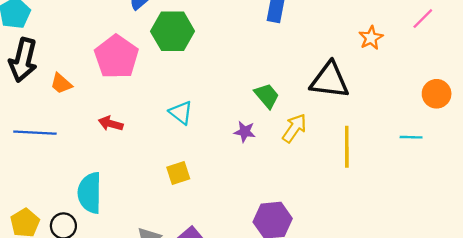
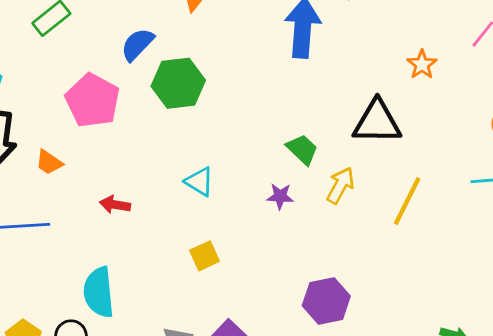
pink pentagon: (116, 57) -> (93, 101), moved
yellow line: (347, 147) -> (407, 201), turned 33

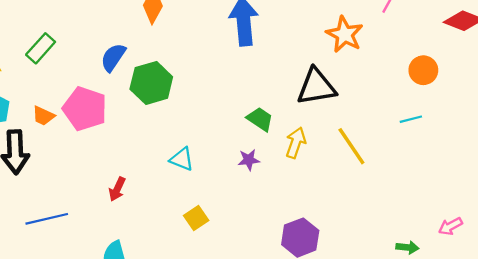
orange star: (422, 64) -> (345, 34), size x1.5
orange trapezoid: (49, 162) -> (43, 116), moved
yellow line: (407, 201) -> (351, 146), turned -51
red arrow: (115, 205) -> (117, 189), turned -65

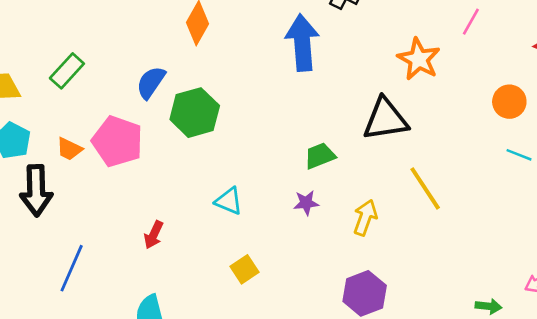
green trapezoid: (260, 119) -> (320, 156), turned -56
cyan line: (411, 119) -> (519, 155), moved, turned 35
yellow arrow: (296, 143) -> (365, 218), moved
blue line: (47, 219) -> (72, 268), turned -54

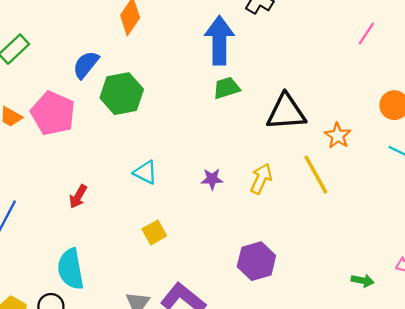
orange star: (419, 59) -> (338, 136), moved, size x0.7
green trapezoid: (320, 156) -> (227, 88), moved
yellow arrow: (365, 218) -> (261, 179), moved

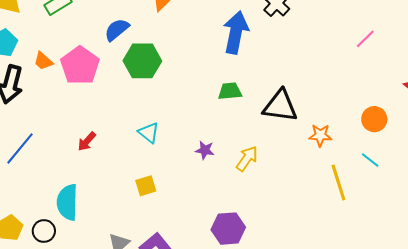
pink line: (366, 33) -> (365, 39), moved
green trapezoid: (227, 88) -> (230, 91), moved
orange star: (338, 136) -> (320, 135), turned 30
yellow line: (316, 175) -> (338, 183), moved

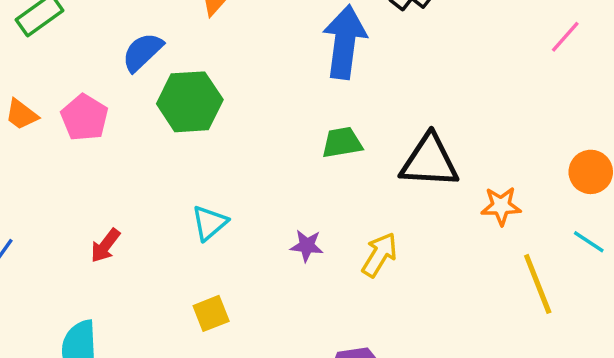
pink pentagon: (80, 66) -> (84, 118), size x0.7
cyan triangle: (149, 133) -> (210, 223), turned 45

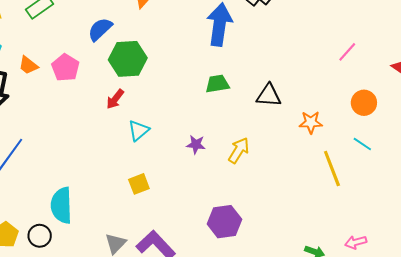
pink line: (565, 37) -> (347, 52), moved
black triangle: (429, 161) -> (269, 95), size x0.7
red arrow: (105, 246) -> (115, 99), moved

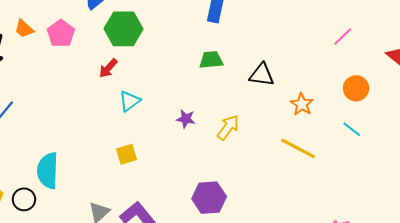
orange star: (311, 122) -> (302, 104), turned 30
yellow line: (332, 169) -> (298, 148), moved, turned -45

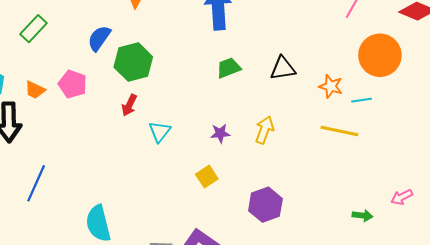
orange circle: (356, 88) -> (380, 55), size x1.6
cyan line: (352, 129) -> (362, 100), moved, turned -30
yellow square: (126, 154) -> (207, 177), moved

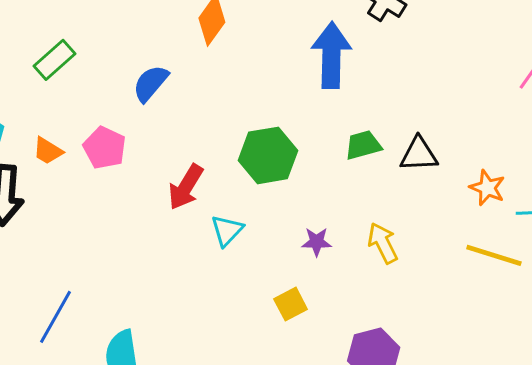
green hexagon: (133, 62) -> (268, 155), moved
green trapezoid: (229, 68) -> (363, 145), moved
red arrow: (129, 105) -> (186, 187), size x1.4
yellow arrow: (264, 130) -> (383, 243), turned -52
blue line: (36, 183) -> (55, 317), moved

